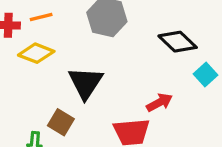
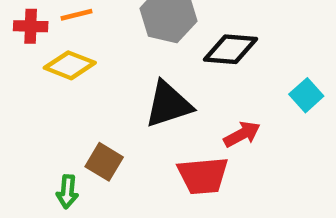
black diamond: (178, 42) -> (231, 49), moved, turned -39
black triangle: (86, 83) -> (168, 104), moved, turned 39

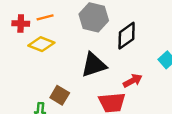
black diamond: (231, 49) -> (127, 36), turned -40

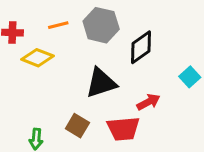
orange line: (45, 17) -> (58, 25), moved
brown square: (60, 95) -> (77, 126), moved

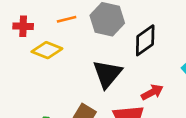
black triangle: (101, 83) -> (107, 74), turned -32

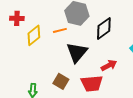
orange line: (67, 19) -> (60, 30), moved
yellow diamond: (47, 50) -> (34, 35), turned -60

